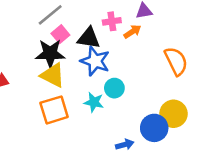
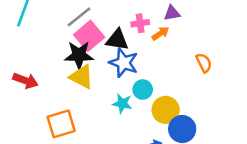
pink square: (60, 34) -> (89, 36), size x1.6
orange semicircle: (176, 61) -> (204, 63), size x0.7
orange square: (54, 110) -> (61, 124), moved
yellow circle: (173, 114) -> (166, 110), moved

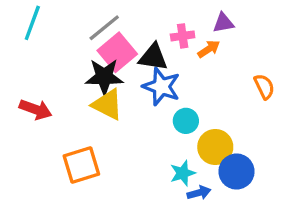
cyan star: (122, 104) -> (183, 173), moved, turned -30

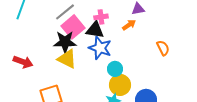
pink cross: (183, 36) -> (101, 17), moved
yellow circle: (215, 147) -> (120, 85), moved

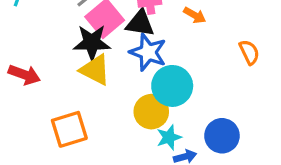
orange arrow: (129, 25) -> (195, 15), turned 64
cyan circle: (115, 69) -> (172, 86), size x1.6
yellow circle: (120, 85) -> (151, 112), moved

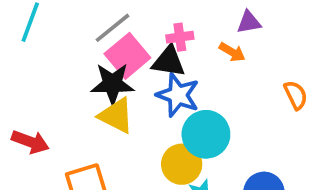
red arrow: (24, 75) -> (30, 142), moved

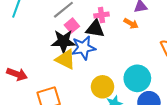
pink square: (127, 56) -> (72, 26), size x0.6
blue star: (178, 95) -> (83, 48), moved, turned -30
cyan circle: (206, 134) -> (137, 78), moved

